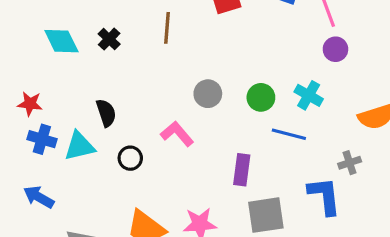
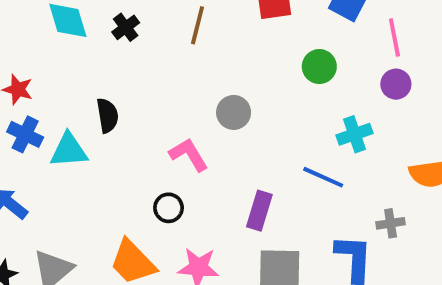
cyan cross: (309, 95) -> (355, 134), turned 32
green circle: (261, 97) -> (319, 67), moved
black circle: (130, 158) -> (169, 208), moved

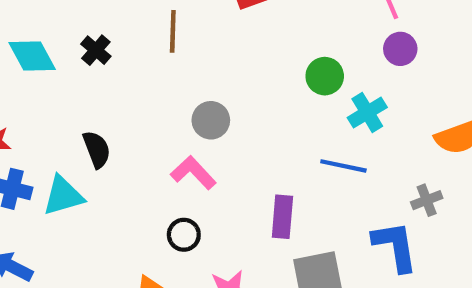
green circle: (319, 67) -> (325, 76), moved
gray circle: (234, 112) -> (211, 120), moved

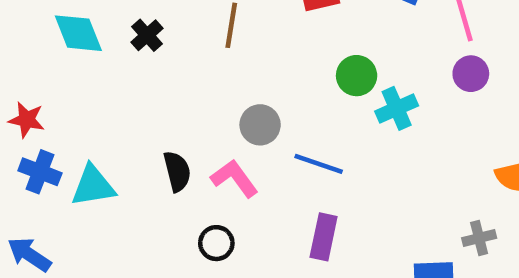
green circle: (325, 76) -> (357, 76), moved
cyan cross: (367, 112) -> (397, 108), moved
black semicircle: (97, 149) -> (177, 171), moved
blue line: (343, 166) -> (319, 164), moved

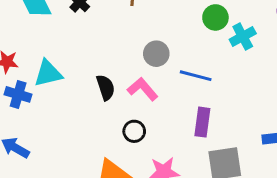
cyan triangle: (93, 186) -> (48, 73), moved

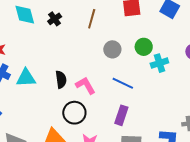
gray circle: (156, 54) -> (112, 49), moved
cyan triangle: (48, 73) -> (26, 78), moved
black circle: (134, 131) -> (74, 113), size x1.5

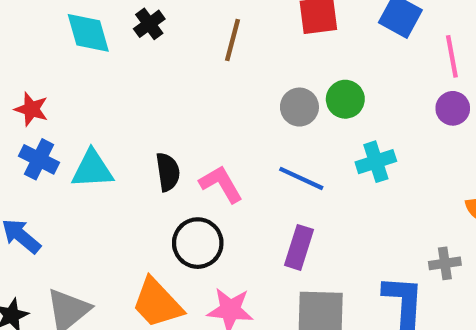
black cross: (55, 19) -> (149, 24), moved
gray circle: (112, 49) -> (299, 107), moved
cyan cross: (159, 63) -> (376, 162), moved

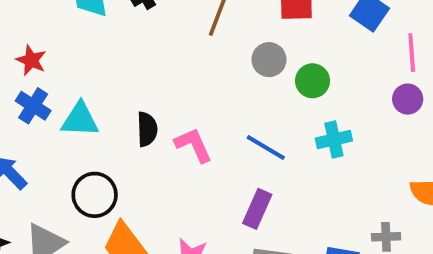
gray circle: (299, 107) -> (269, 60), moved
black circle: (198, 243) -> (95, 195), moved

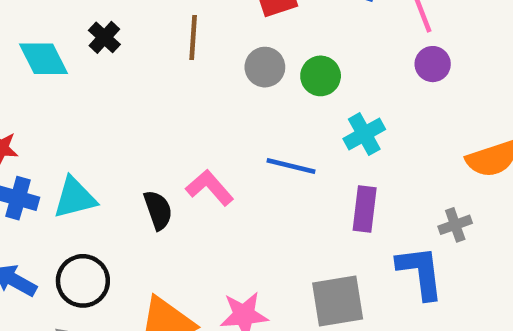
black semicircle: (147, 129) -> (158, 210), moved
black circle: (95, 195) -> (83, 281), moved
purple rectangle: (257, 209) -> (365, 209), moved

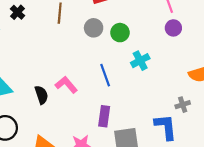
blue line: (291, 166) -> (105, 75), turned 55
purple rectangle: (365, 209) -> (104, 116), moved

